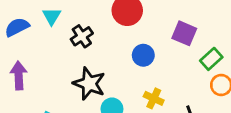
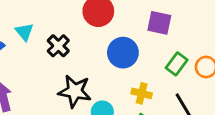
blue circle: (143, 55) -> (123, 53), size x1.4
green rectangle: (211, 59) -> (177, 64), moved

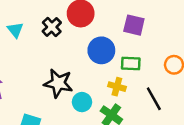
black cross: (58, 46) -> (52, 27), moved
green rectangle: (177, 64) -> (131, 63), moved, turned 54

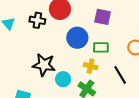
black cross: (52, 27) -> (37, 20), turned -35

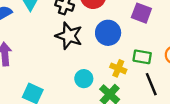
green rectangle: (101, 47) -> (142, 57), moved
black star: (44, 65) -> (69, 36), moved

